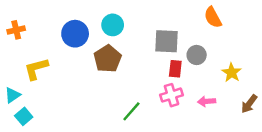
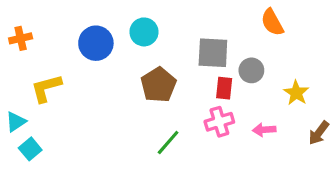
brown pentagon: (108, 59) -> (158, 85), moved

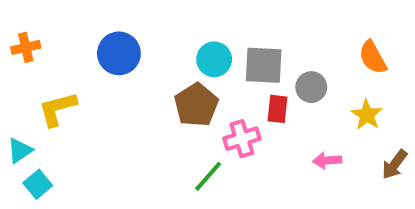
orange semicircle: (272, 22) -> (373, 57), moved
cyan circle: (144, 32) -> (214, 59), moved
pink cross: (219, 122) -> (242, 139), moved

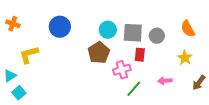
orange cross: (26, 47) -> (13, 24), turned 32
gray circle: (311, 87) -> (157, 36), moved
green line: (208, 176) -> (134, 89), moved

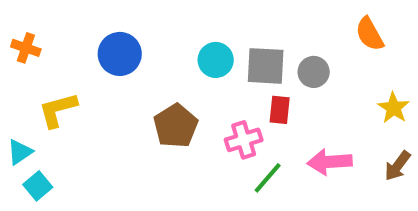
orange semicircle: (188, 29) -> (370, 34), moved
brown pentagon: (99, 53) -> (176, 126), moved
yellow star: (185, 58) -> (394, 108), moved
pink arrow: (165, 81) -> (330, 162), size x1.5

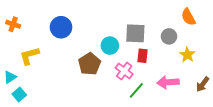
cyan circle: (216, 60) -> (110, 46), moved
gray circle: (314, 72) -> (169, 36), moved
yellow star: (394, 108) -> (187, 55), moved
pink cross: (244, 140) -> (124, 71), turned -36

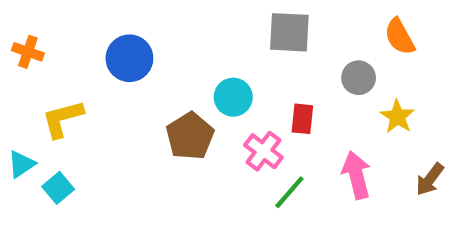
gray square: (135, 33) -> (289, 32), moved
pink arrow: (168, 82) -> (356, 175), turned 80
cyan square: (19, 94) -> (58, 188), moved

